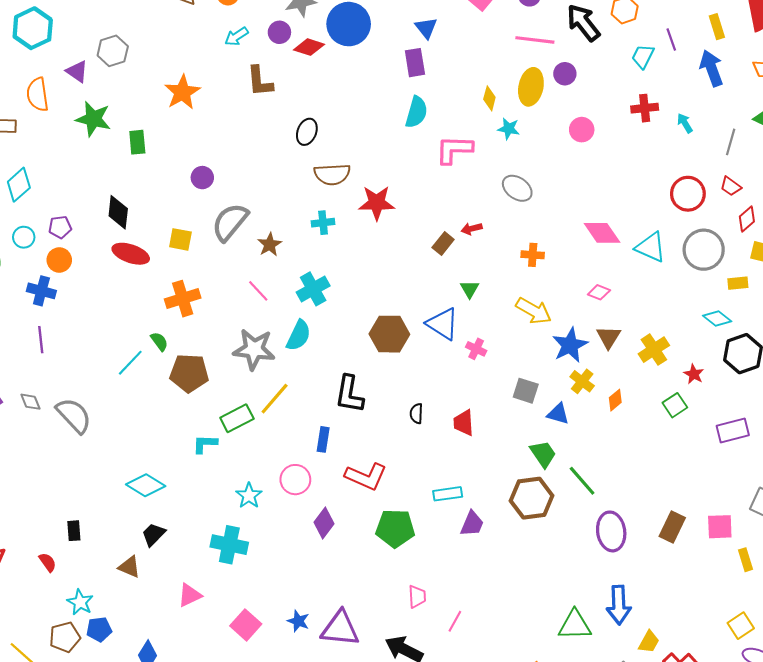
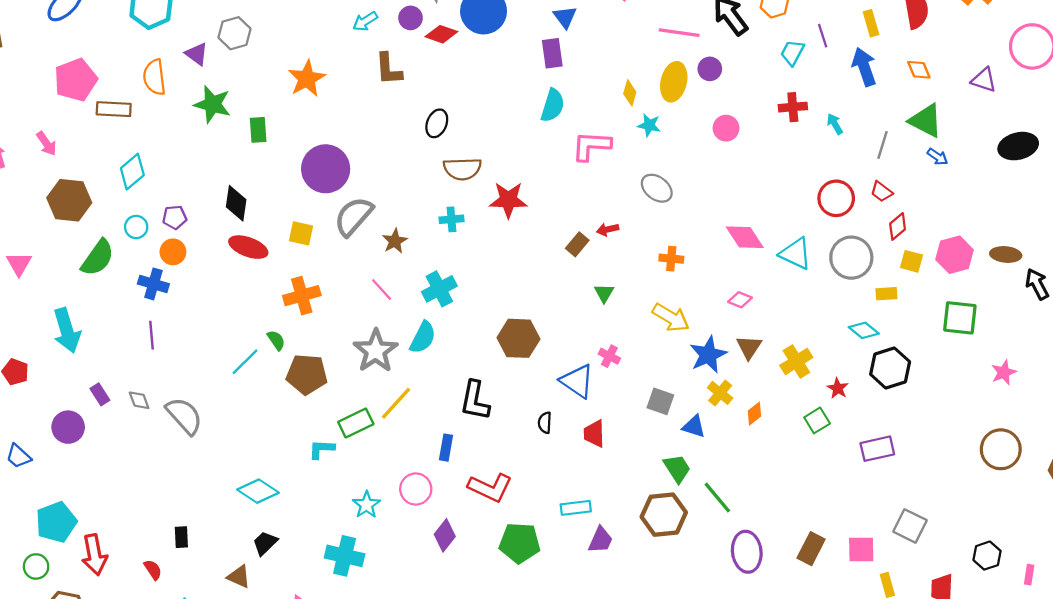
purple circle: (202, 178) -> (326, 169), size x2.0
blue triangle: (443, 324) -> (577, 381), moved
gray star: (254, 349) -> (376, 351), turned 30

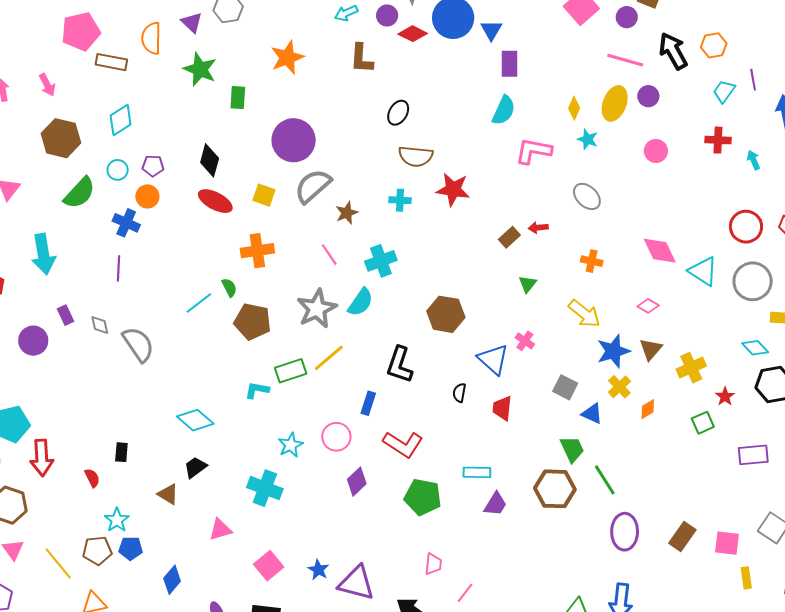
blue triangle: (565, 17) -> (491, 30), moved

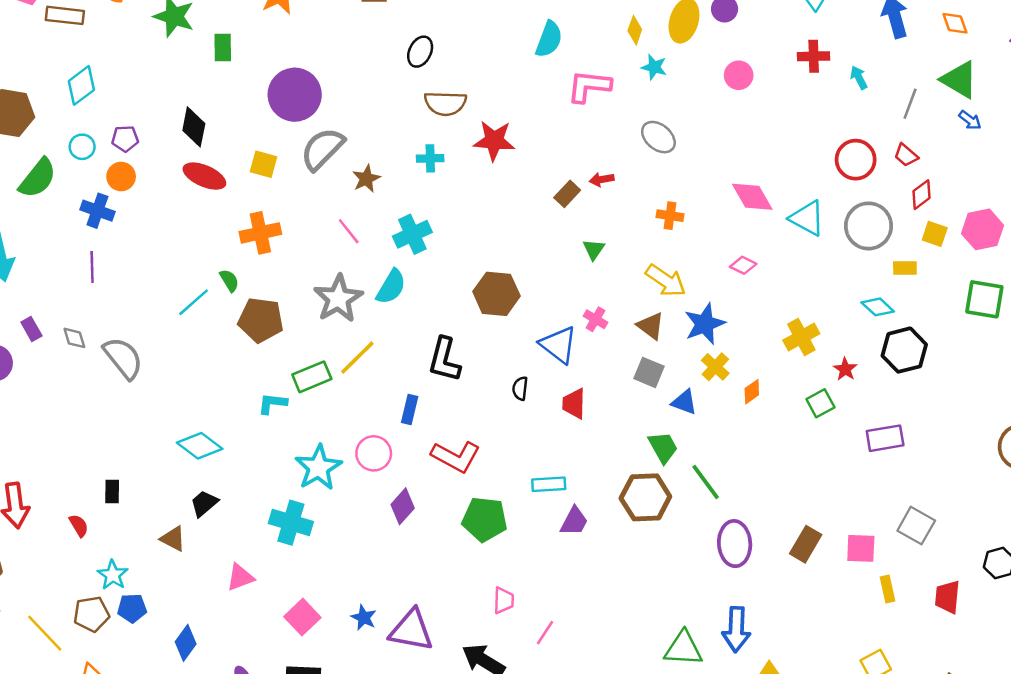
brown triangle: (651, 349) -> (651, 326), moved, turned -30
cyan star: (291, 445) -> (318, 468), size x1.5

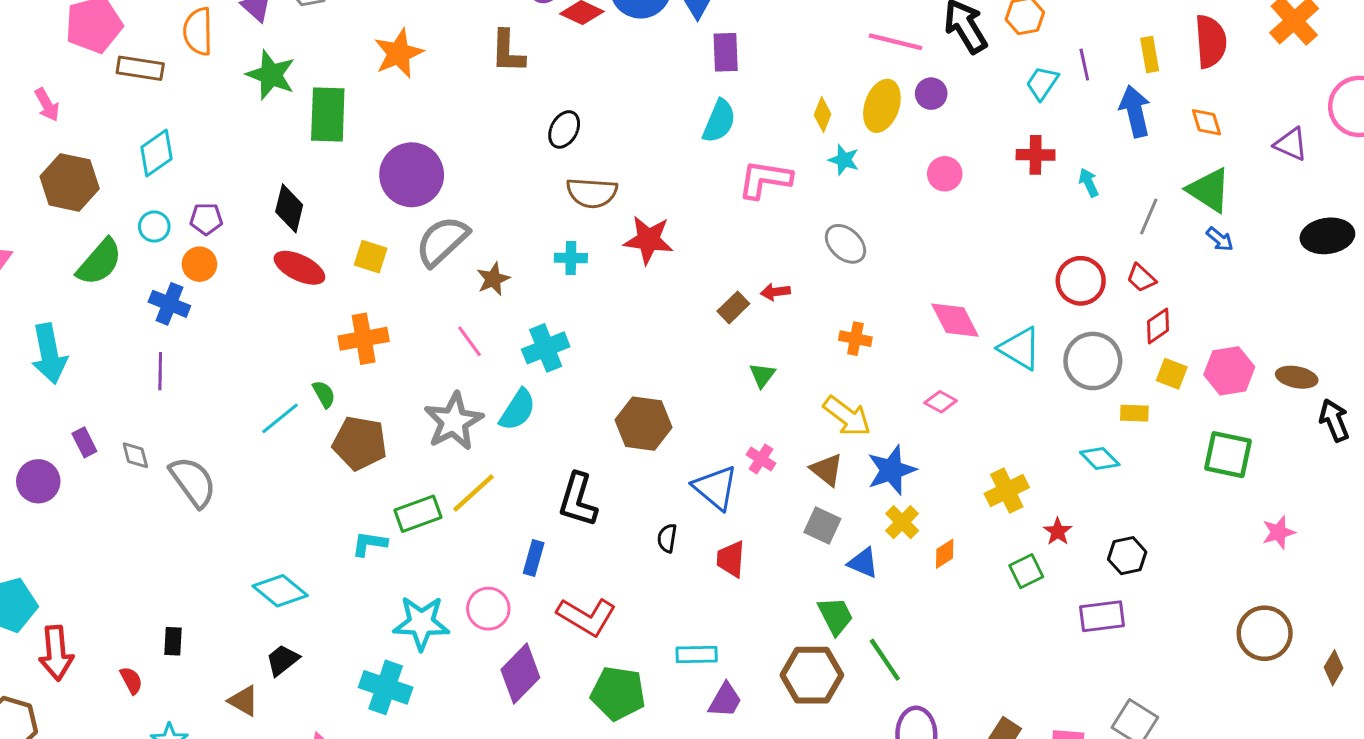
green rectangle: (223, 47) -> (328, 115), size x1.6
black hexagon: (904, 350) -> (1127, 556), moved, size x0.7
cyan star: (318, 468) -> (421, 623), turned 30
purple diamond: (403, 506) -> (520, 674), size x1.4

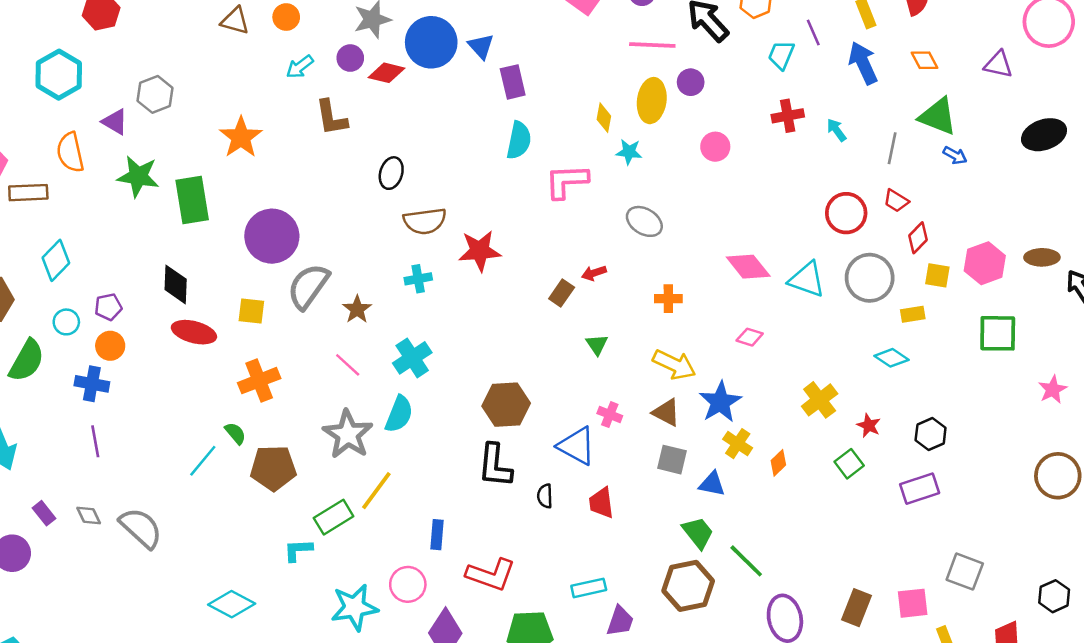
black L-shape: (578, 500) -> (495, 466), moved

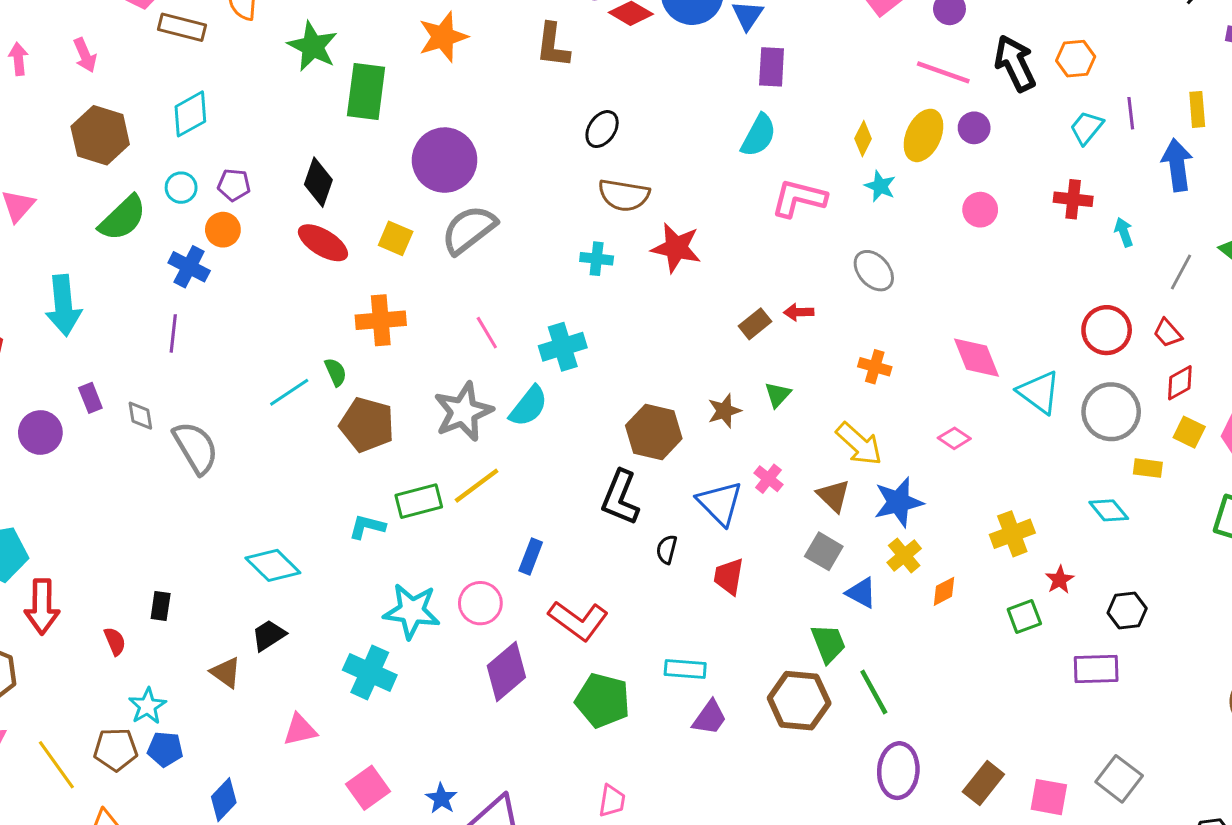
brown star: (357, 309) -> (724, 411), moved

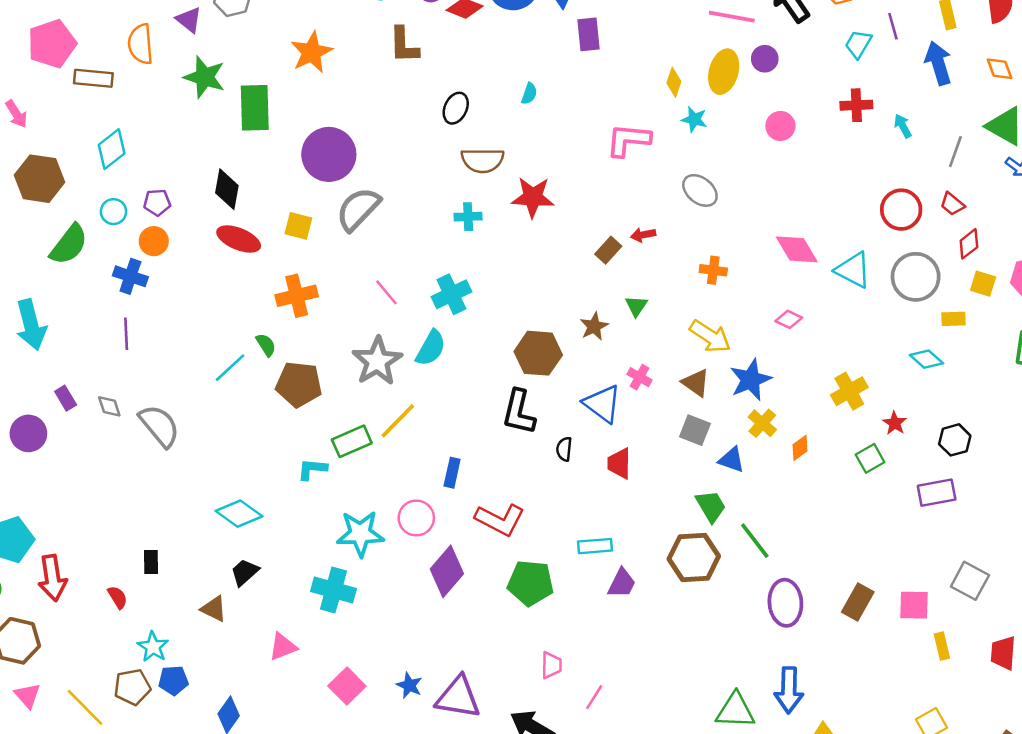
cyan semicircle: (759, 135) -> (529, 94), moved, size x0.6

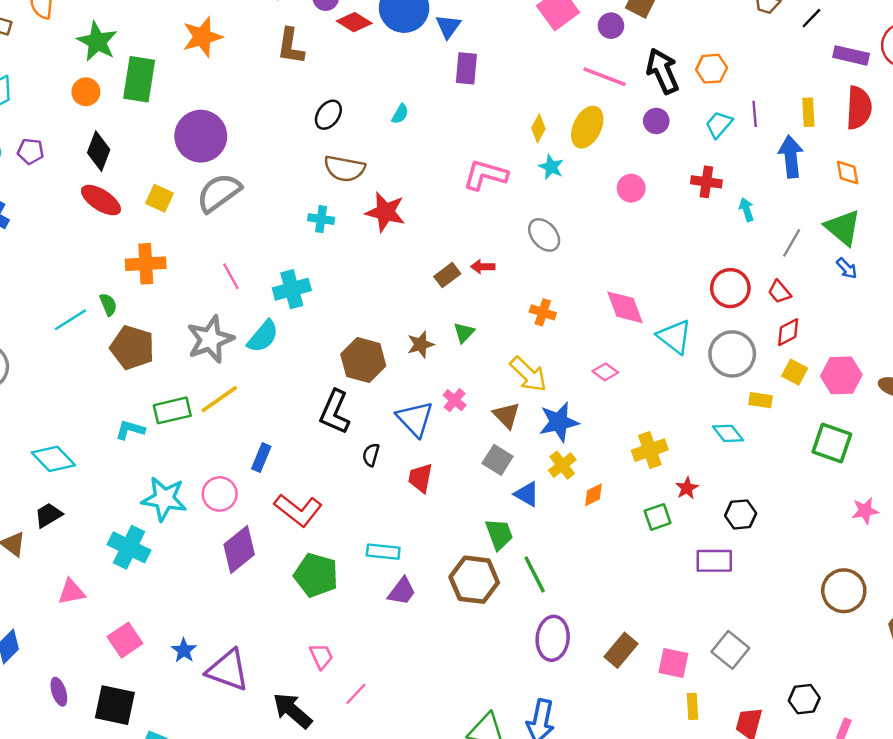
purple circle: (765, 59) -> (656, 121), moved
orange circle: (154, 241) -> (86, 92), moved
pink trapezoid: (551, 665) -> (321, 656), turned -36

